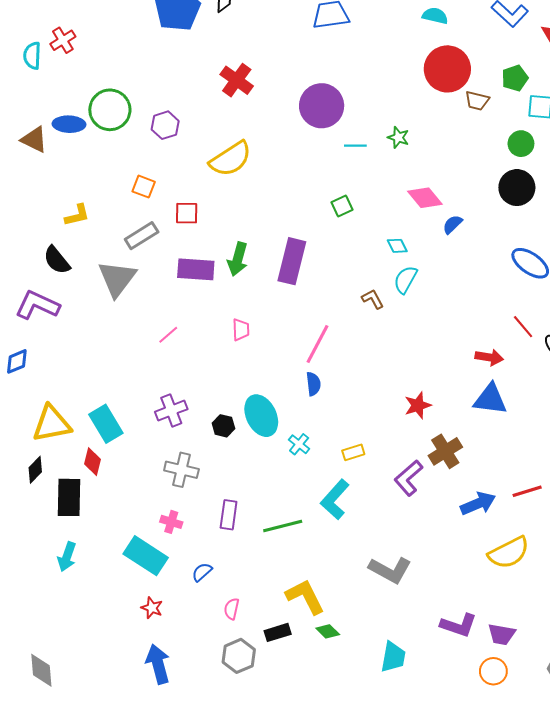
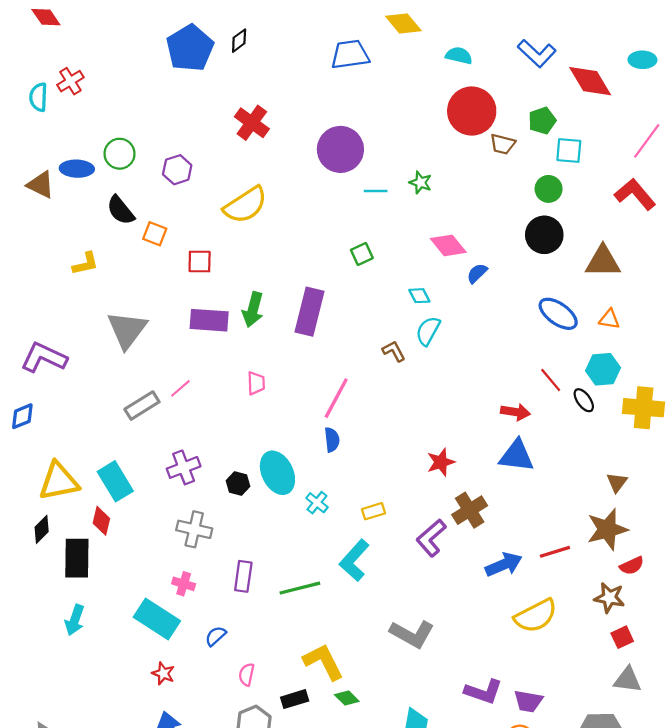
green circle: (110, 110) -> (120, 154), size x0.7
gray rectangle: (142, 236) -> (142, 406), moved
black semicircle: (57, 260) -> (121, 210), moved

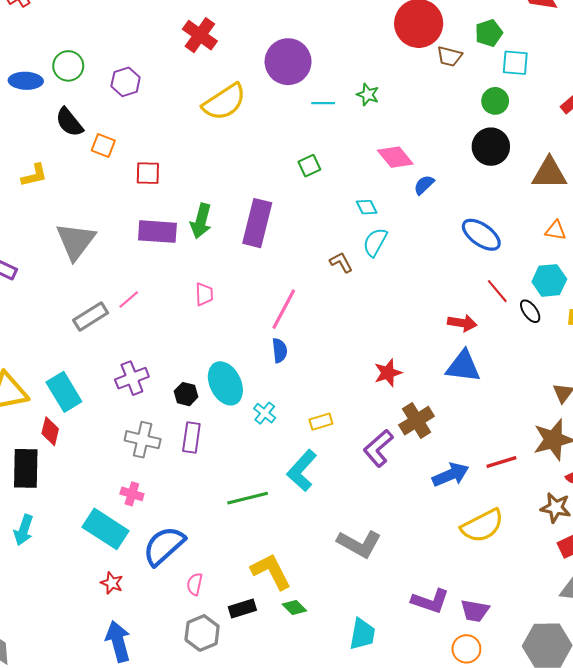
yellow semicircle: (245, 205) -> (224, 102), moved
blue ellipse: (558, 314) -> (481, 235), moved
purple rectangle: (243, 576) -> (191, 438), moved
blue semicircle: (216, 636) -> (164, 546), size x2.0

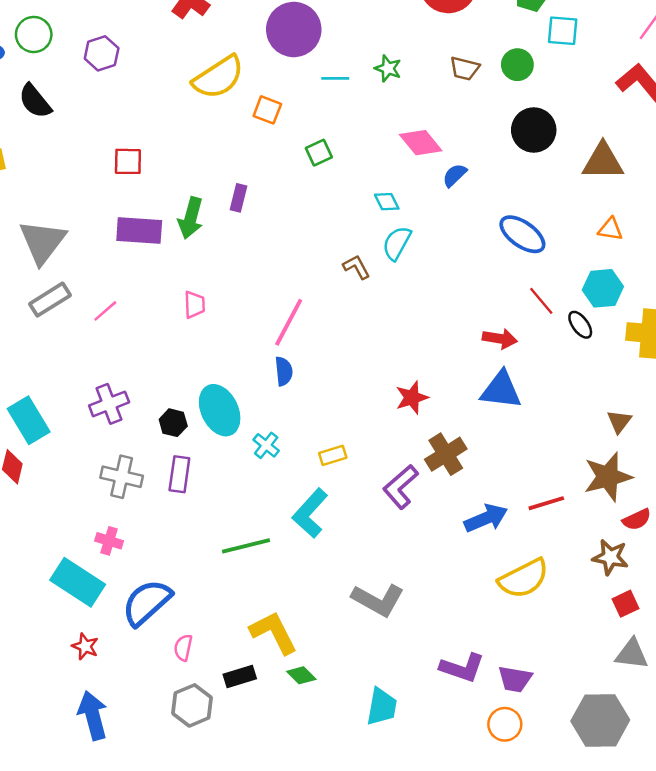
brown trapezoid: (449, 56) -> (465, 68), moved
green circle: (495, 101) -> (517, 65), moved
orange square: (103, 146) -> (267, 110), moved
purple rectangle: (257, 223) -> (238, 198), moved, size x0.5
gray rectangle: (91, 317) -> (50, 300), moved

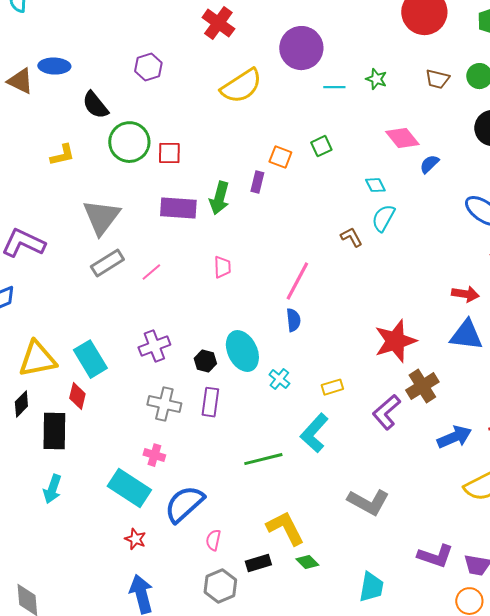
green circle: (34, 35) -> (129, 142), moved, size x1.4
orange square: (267, 110) -> (280, 157), moved
red star: (412, 398) -> (395, 341), size x1.6

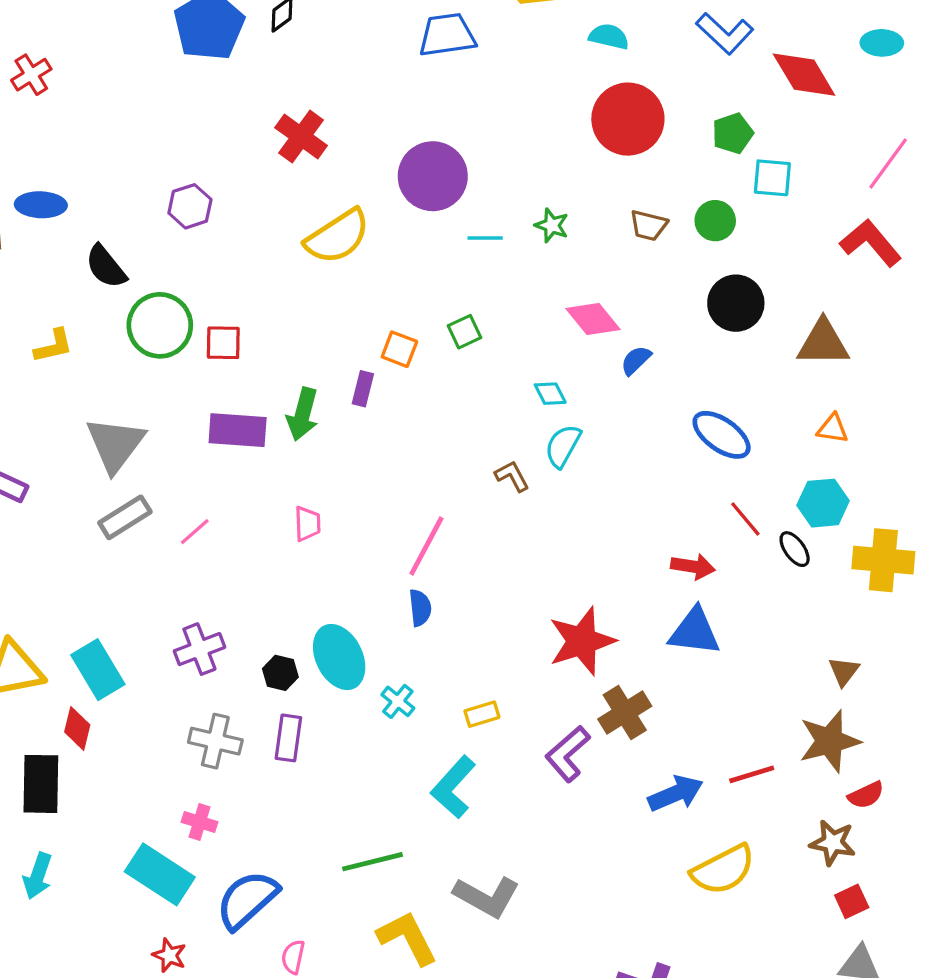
green line: (263, 459) -> (372, 862), moved
gray L-shape: (368, 502) -> (487, 897), moved

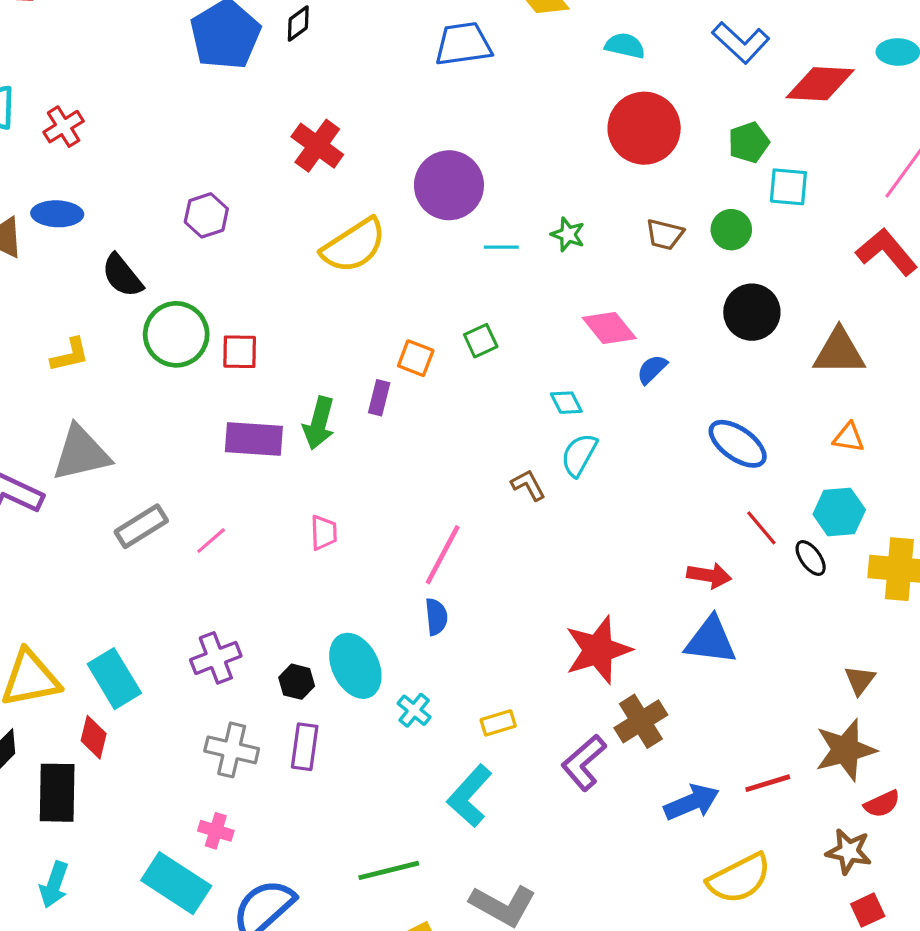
red cross: (31, 75) -> (64, 127), moved
red diamond: (804, 75) -> (820, 84), turned -56
gray triangle: (115, 444) -> (81, 453), moved, turned 40

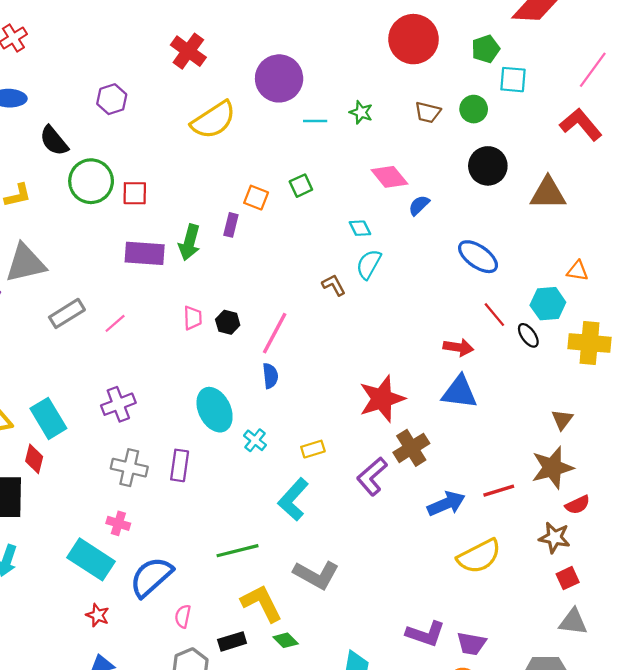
orange triangle: (849, 437) -> (577, 271), moved
black hexagon: (297, 682) -> (228, 322), moved

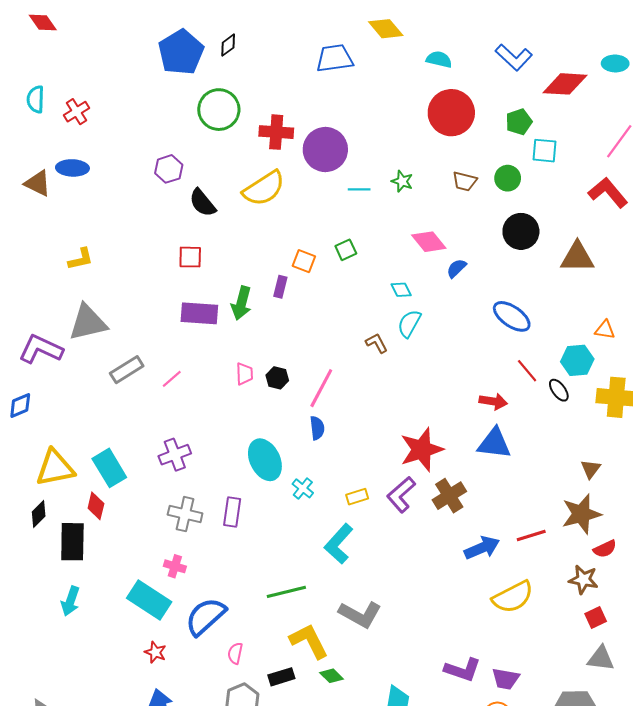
red cross: (188, 51) -> (276, 132), moved, turned -32
black semicircle: (54, 141) -> (202, 203), moved
green circle: (91, 181) -> (219, 110), moved
purple L-shape: (372, 476) -> (401, 495), moved

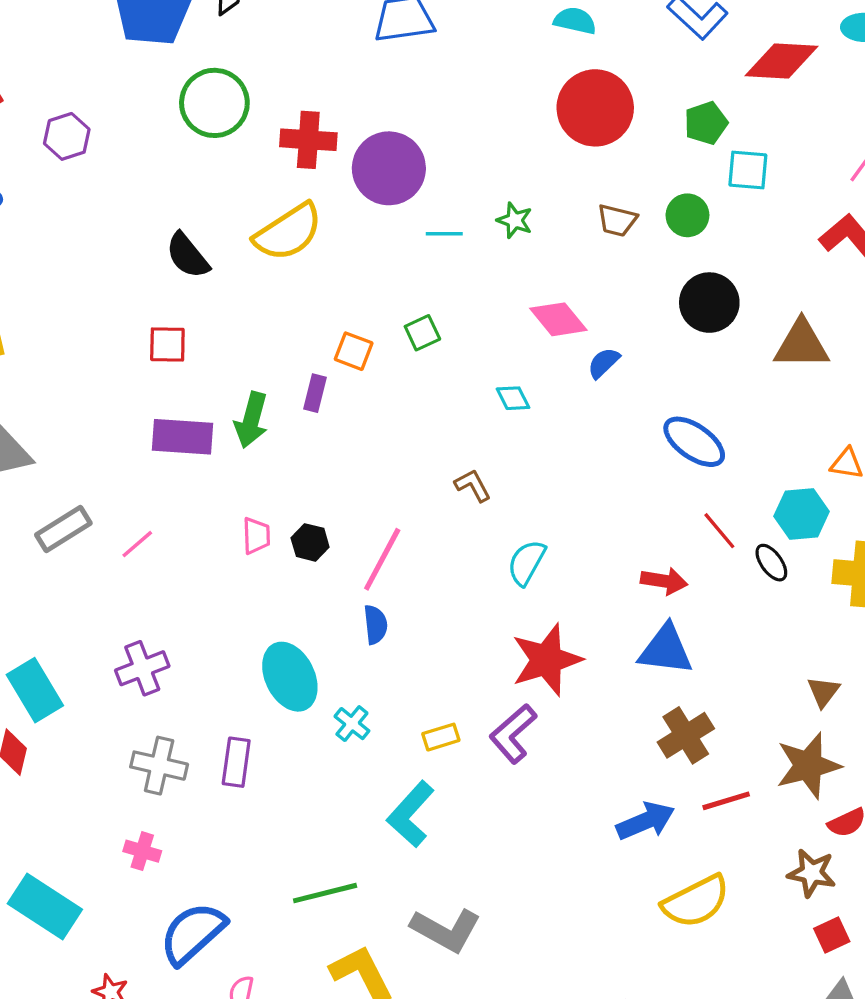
purple hexagon: (169, 169) -> (67, 136), moved
cyan semicircle: (409, 324) -> (526, 563), moved
brown cross: (449, 496) -> (686, 735), moved
cyan rectangle: (149, 600) -> (45, 906), moved

